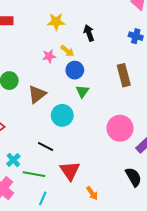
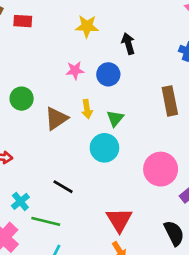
yellow arrow: (67, 51) -> (87, 109), moved, turned 40
blue circle: (75, 70) -> (108, 74), moved
cyan circle: (62, 115) -> (104, 148), moved
red triangle: (70, 171) -> (119, 220), moved

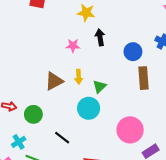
black arrow: (128, 44) -> (100, 37), moved
blue circle: (108, 74) -> (133, 52), moved
green circle: (22, 99) -> (33, 114), moved
black line: (63, 187) -> (62, 138), moved

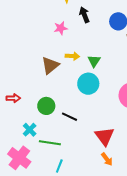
yellow arrow: (79, 77) -> (72, 56), turned -72
green circle: (33, 114) -> (46, 106), moved

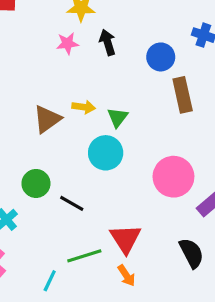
pink star: (61, 28) -> (68, 43), moved
green line: (50, 143) -> (84, 256), moved, turned -30

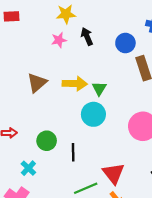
yellow arrow: (84, 107) -> (75, 84), size x1.5
brown triangle: (47, 119) -> (37, 83), moved
black line: (72, 203) -> (73, 152), turned 66

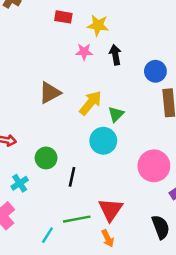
red rectangle: (12, 16) -> (63, 17), moved
yellow arrow: (75, 84) -> (90, 103), turned -65

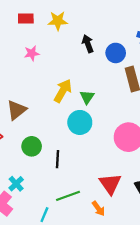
pink star: (84, 52) -> (32, 53), moved
black arrow: (115, 55) -> (88, 44), moved
brown triangle: (50, 93) -> (17, 110), moved
cyan cross: (20, 183) -> (16, 184), moved
red triangle: (111, 210) -> (110, 184), moved

